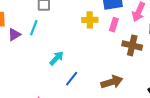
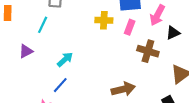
purple triangle: (14, 35) -> (26, 51), moved
blue line: (72, 79) -> (60, 85), moved

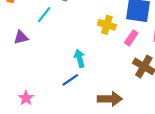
cyan arrow: (65, 59) -> (80, 58), moved, turned -77
blue line: (60, 85) -> (70, 80), moved

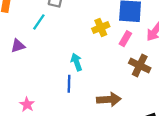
yellow cross: (107, 25) -> (101, 27), turned -35
blue line: (70, 80) -> (69, 84), turned -49

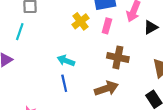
cyan arrow: (77, 62) -> (66, 61), turned -35
brown cross: (140, 65) -> (118, 57), moved

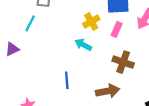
cyan arrow: (66, 61) -> (83, 45), moved

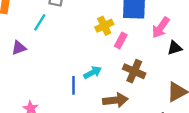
pink rectangle: (117, 29) -> (121, 40), moved
cyan arrow: (83, 45) -> (93, 72), moved, turned 119

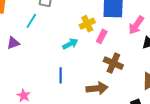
cyan arrow: (93, 72) -> (70, 44), moved

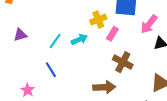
cyan line: (31, 21) -> (55, 41), moved
blue line: (61, 75) -> (51, 70), moved, turned -35

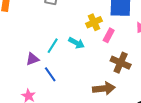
purple triangle: (20, 35) -> (32, 59), moved
cyan arrow: (79, 39) -> (76, 43), turned 56

